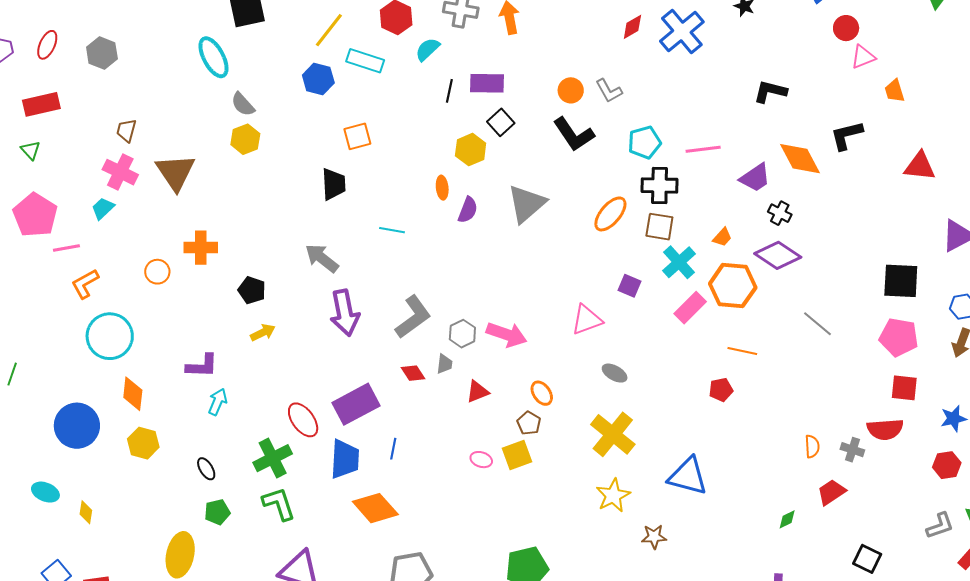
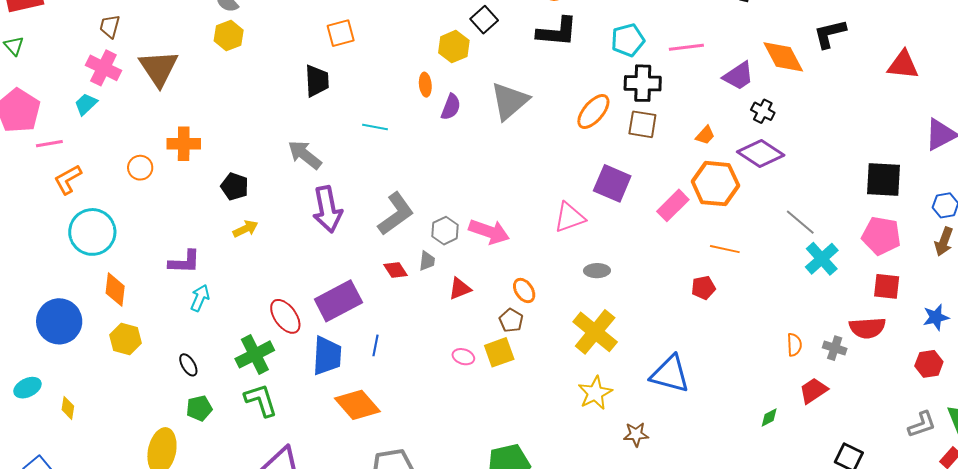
black L-shape: (574, 134) -> (557, 32), turned -51
cyan cross: (679, 262) -> (822, 259), moved
purple square: (629, 286) -> (612, 183), size x1.6
gray ellipse: (615, 373) -> (597, 271), turned -30
cyan ellipse: (45, 492) -> (27, 388), turned -48

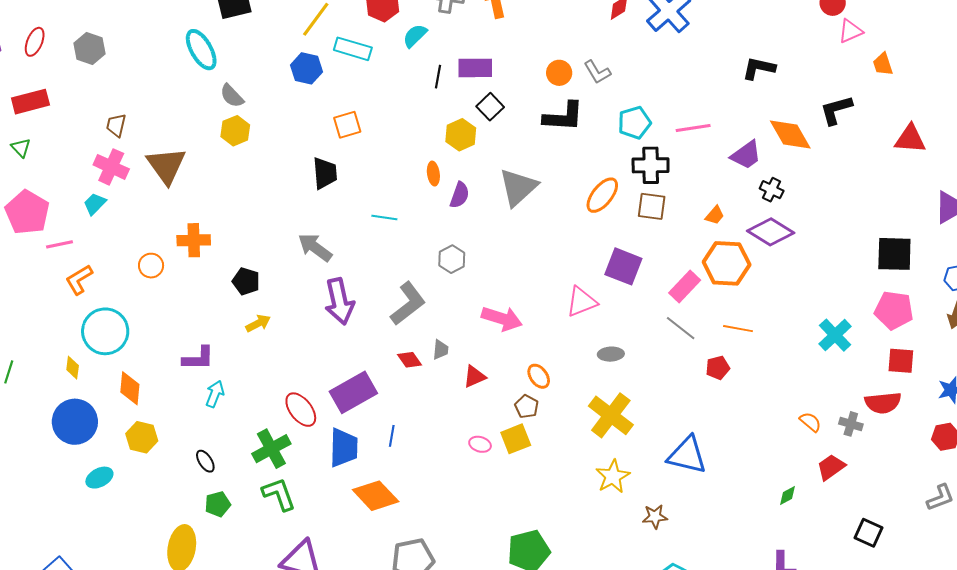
gray line: (800, 222) -> (681, 328), moved
gray hexagon: (445, 231) -> (452, 259), moved
orange semicircle: (794, 345) -> (810, 422), turned -45
cyan ellipse: (27, 388) -> (99, 478), moved
yellow diamond: (68, 408) -> (73, 368), moved

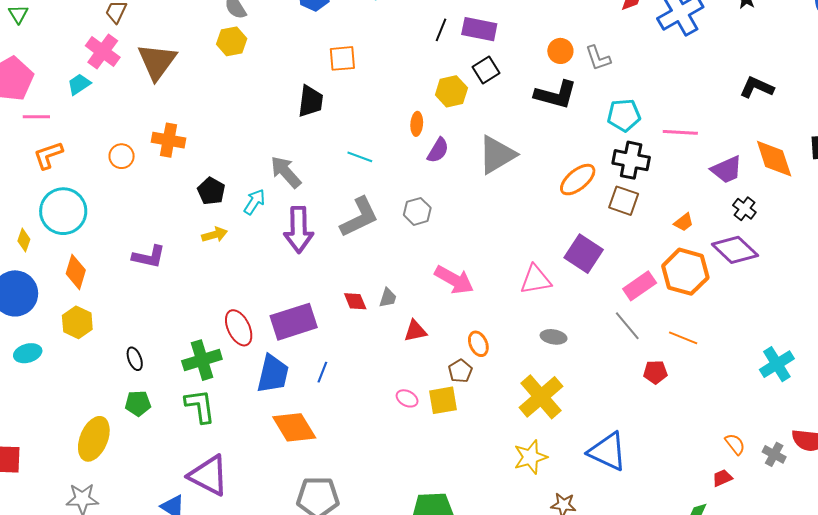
gray L-shape: (408, 304) -> (359, 217), moved
cyan arrow: (215, 394) -> (254, 202), moved
red trapezoid: (831, 467) -> (722, 478), moved, size x0.7

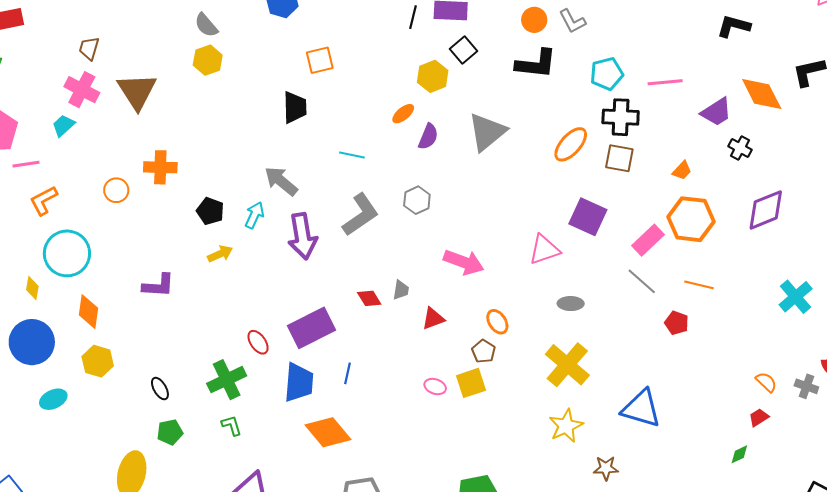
orange ellipse: (417, 124) -> (403, 114), turned 55
purple diamond: (735, 250) -> (766, 210), moved, turned -57
red ellipse: (239, 328) -> (258, 342), size x0.7
red pentagon: (655, 372) -> (677, 323), turned 30
green L-shape: (200, 406) -> (232, 425), size x0.6

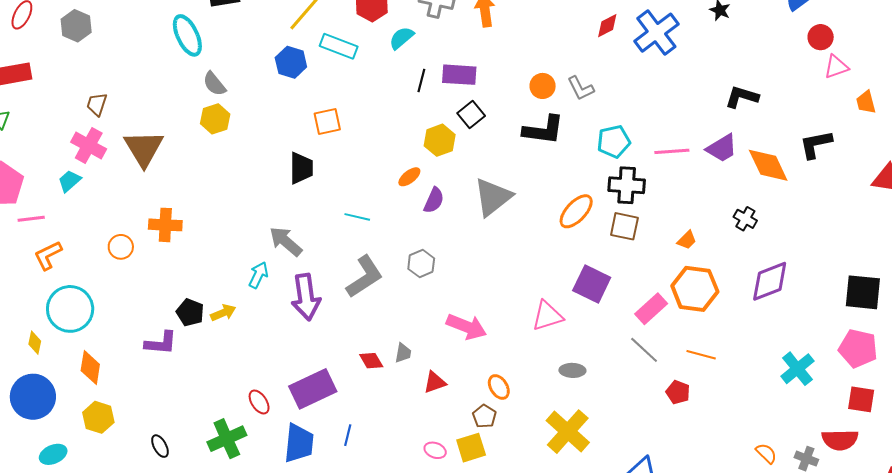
purple trapezoid: (716, 112) -> (722, 148), moved
black pentagon: (210, 211) -> (190, 312), moved

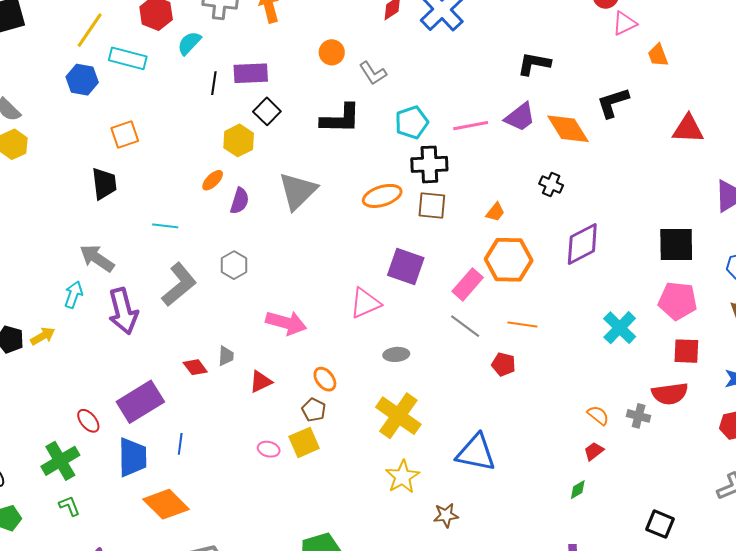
orange circle: (543, 86) -> (332, 52), moved
orange ellipse: (576, 211) -> (382, 196), turned 36

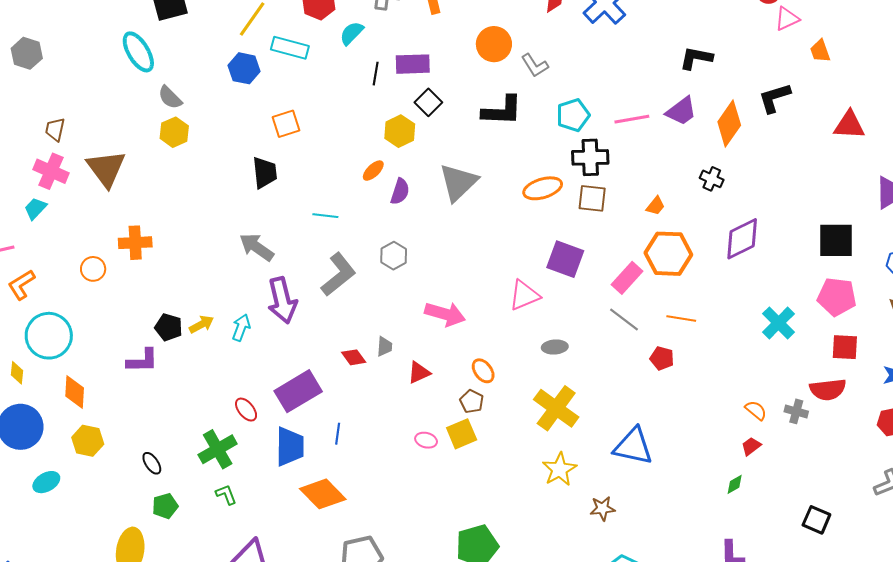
orange circle: (332, 52) -> (494, 44), size x1.4
orange diamond: (568, 129) -> (729, 123), turned 66
cyan arrow: (74, 295) -> (241, 328), moved

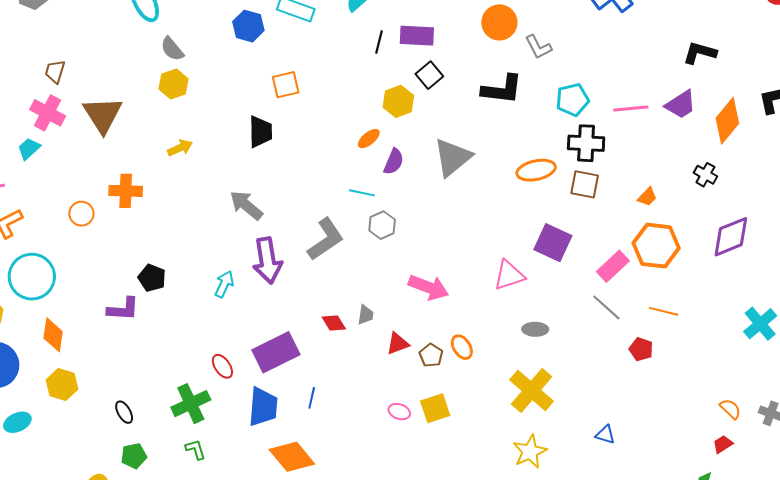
cyan line: (325, 216) -> (362, 193), moved
yellow arrow: (201, 324) -> (180, 148), moved
brown pentagon: (472, 401) -> (431, 355), moved
blue triangle: (633, 446) -> (605, 435), size x0.5

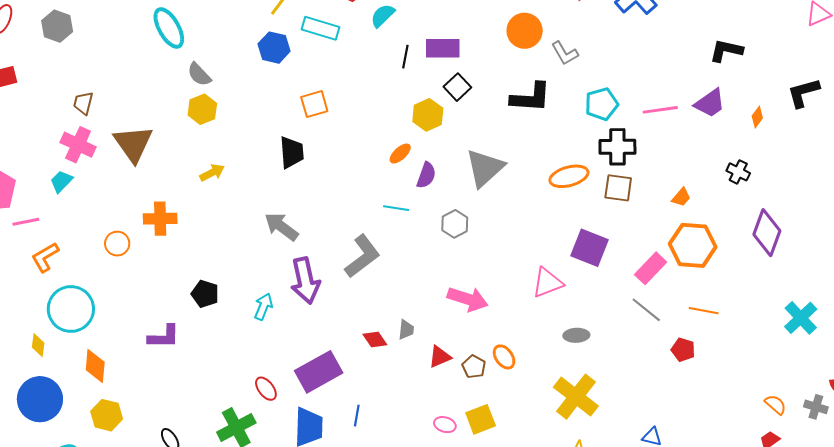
orange diamond: (727, 121) -> (757, 117), size x0.5
gray hexagon: (382, 225) -> (455, 224), moved
purple diamond: (731, 237) -> (767, 233), turned -45
black pentagon: (152, 278) -> (205, 294), moved

